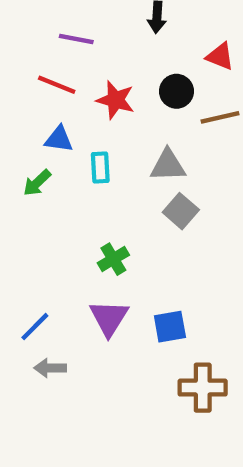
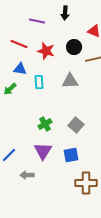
purple line: (76, 39) -> (37, 21), moved
gray square: (181, 211) -> (76, 125), moved
gray arrow: (50, 368) -> (27, 175), moved

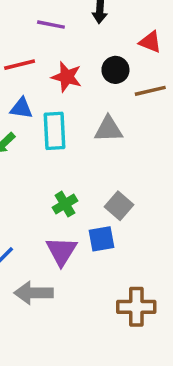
red line: (19, 44) -> (20, 65), turned -36
cyan rectangle: (39, 82) -> (54, 131), size x1.5
blue square: (71, 155) -> (102, 239), moved
gray arrow: (27, 175) -> (34, 293), size x1.5

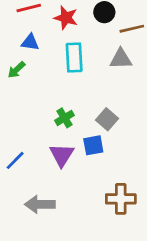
gray triangle: (108, 129) -> (121, 59), moved
cyan rectangle: (54, 131) -> (74, 57), moved
gray arrow: (34, 293) -> (40, 204), moved

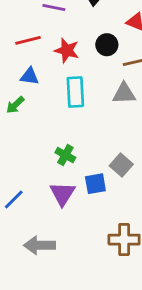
green cross: (65, 118) -> (65, 155), turned -30
gray square: (107, 119) -> (121, 165), moved

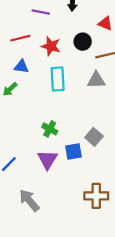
gray arrow: (40, 245) -> (29, 200), turned 50

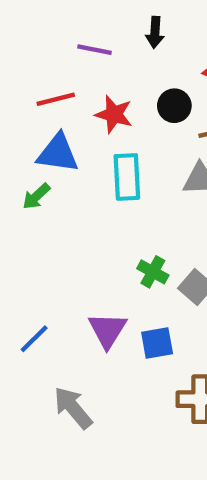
blue triangle: (21, 67) -> (58, 153), size x1.5
green cross: (50, 129) -> (153, 272), moved
blue square: (74, 152) -> (157, 343), moved

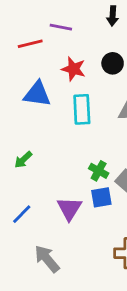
black arrow: (155, 32) -> (113, 16), moved
red line: (56, 99) -> (30, 44), moved
green arrow: (36, 196) -> (23, 160), moved
blue square: (157, 343) -> (101, 197), moved

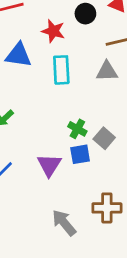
black circle: (113, 63) -> (85, 14), moved
gray arrow: (47, 259) -> (64, 223), moved

